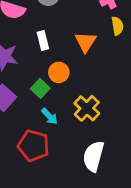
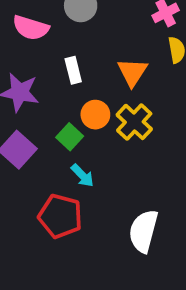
yellow cross: (87, 108) -> (134, 122), moved

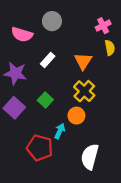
white rectangle: (73, 70) -> (48, 60), turned 56
orange circle: (95, 115) -> (76, 116), moved
cyan arrow: (82, 176) -> (60, 131), moved, turned -112

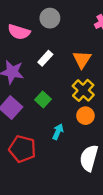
orange circle: (76, 116) -> (85, 116), moved
red pentagon: (40, 148) -> (22, 149), moved

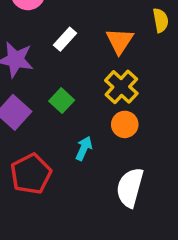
red pentagon: (22, 149) -> (31, 174), turned 30

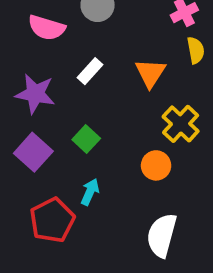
yellow cross: (121, 87) -> (181, 124), moved
cyan arrow: (84, 148) -> (90, 192), moved

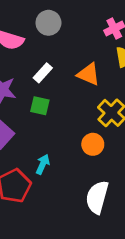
orange triangle: (150, 73) -> (89, 74), turned -40
green square: (86, 139) -> (40, 106), moved, turned -30

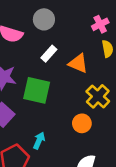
white rectangle: (43, 73) -> (49, 54), moved
green square: (40, 106) -> (37, 90), size x1.6

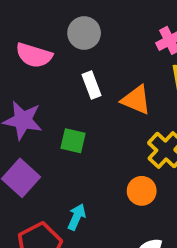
white rectangle: (49, 54) -> (92, 85), turned -63
green square: (37, 90) -> (73, 141), size x0.6

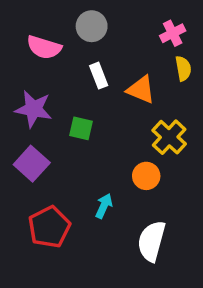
cyan arrow: (77, 217) -> (104, 206), moved

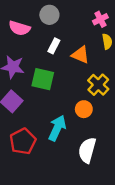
white rectangle: (99, 76) -> (54, 46), turned 48
green square: (81, 128) -> (43, 79), size x1.5
cyan arrow: (104, 206) -> (57, 128), size x1.6

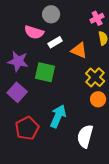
pink semicircle: (19, 28) -> (34, 32), moved
white rectangle: (54, 46) -> (55, 42), turned 32
orange circle: (84, 109) -> (98, 99), moved

